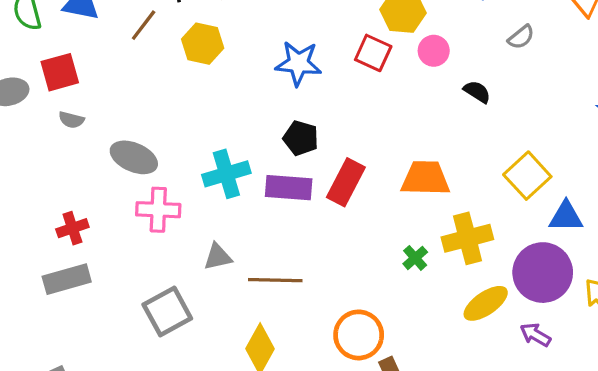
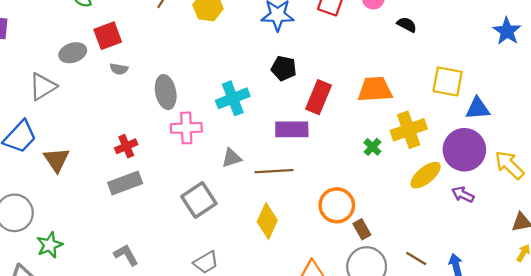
gray ellipse: (134, 157) -> (166, 92), turned 60
yellow square: (527, 176) -> (448, 81), turned -32
purple rectangle: (289, 188) -> (292, 129), moved

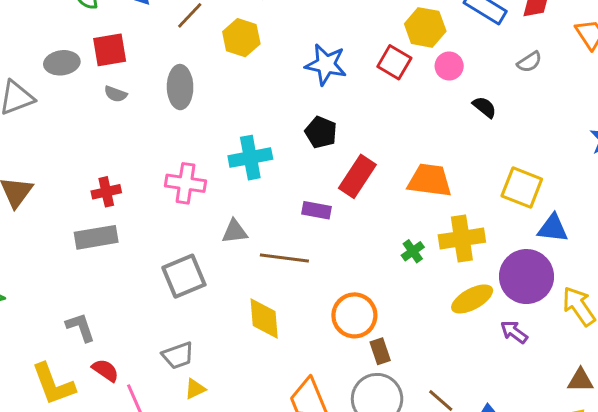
gray ellipse: (166, 92) -> (180, 87), moved
purple rectangle: (292, 129) -> (316, 210), size x0.7
yellow diamond: (267, 221) -> (264, 319), turned -40

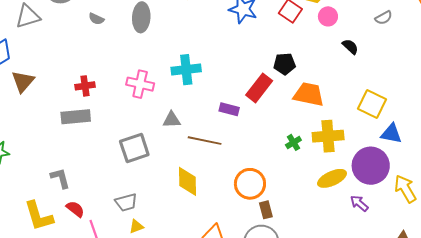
black pentagon: (321, 132) -> (284, 64), moved, turned -30

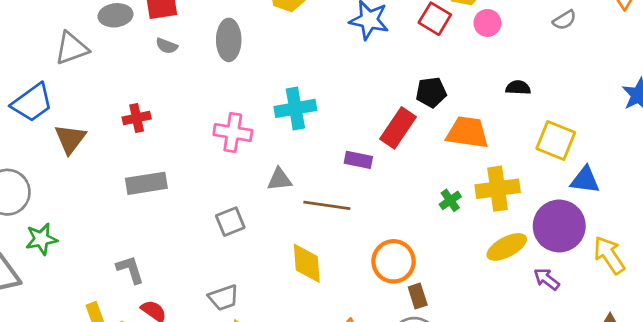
black semicircle: (350, 47) -> (518, 88), moved, turned -36
red cross: (85, 86) -> (137, 118), moved
gray square: (134, 148) -> (230, 222), size x0.7

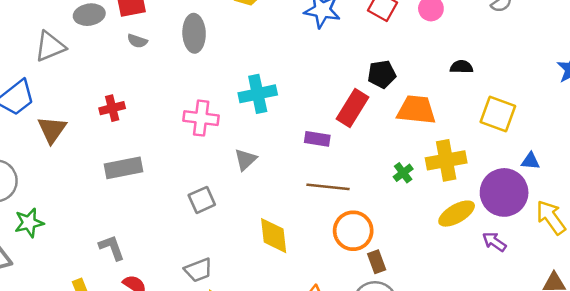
gray triangle: (279, 179) -> (246, 160), turned -35
blue triangle: (585, 180) -> (530, 161), moved, size x0.7
brown line: (327, 205) -> (328, 187), moved

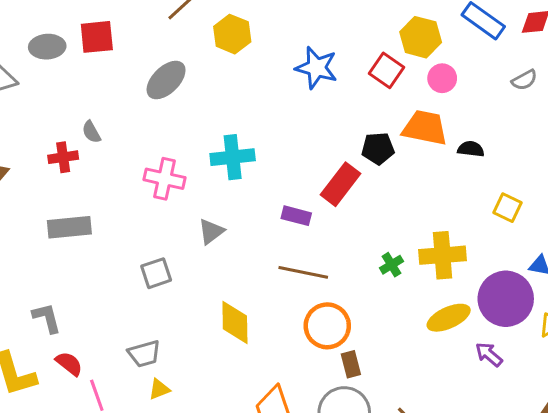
gray ellipse: (194, 33) -> (166, 80), turned 42
gray semicircle: (137, 41) -> (91, 132), moved, turned 36
orange trapezoid: (416, 110) -> (425, 128), moved
yellow square: (498, 114) -> (507, 208), size x0.7

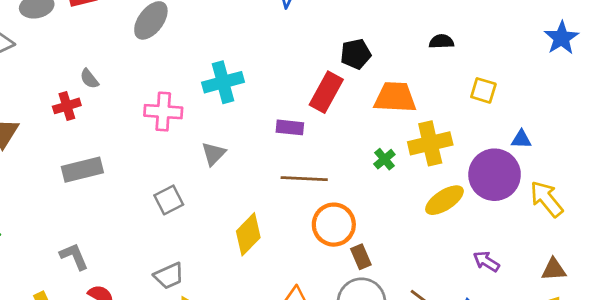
orange trapezoid: (425, 128) -> (395, 97), moved
yellow diamond: (235, 322) -> (248, 234), turned 54
purple arrow: (489, 354) -> (486, 261), moved

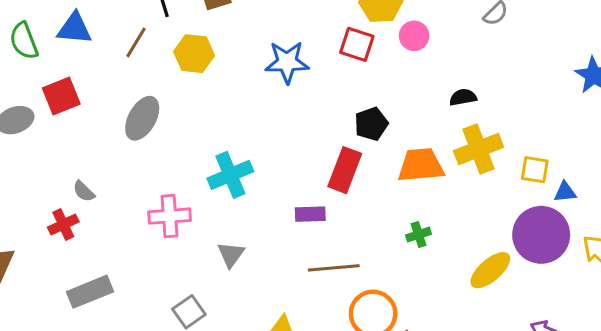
yellow square: (483, 90) -> (535, 170), moved
yellow cross: (430, 143) -> (479, 149), moved
green cross: (384, 159) -> (419, 235), turned 30

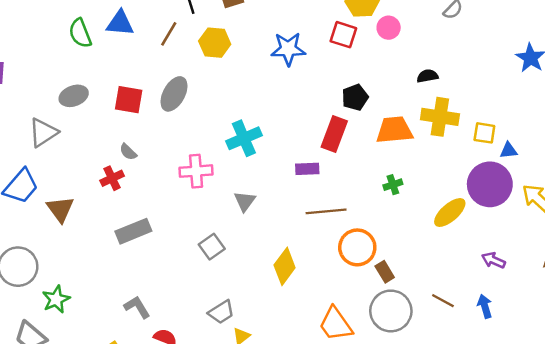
red square: (61, 96) -> (129, 100), moved, turned 32
yellow cross: (479, 149) -> (440, 117), turned 30

